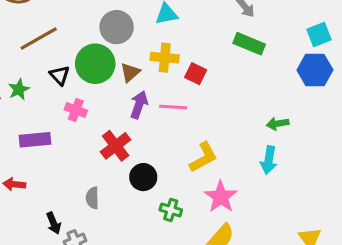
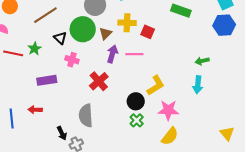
black circle: (143, 177) -> (136, 101), moved
pink star: (221, 197) -> (168, 110), turned -30
gray semicircle: (92, 198) -> (86, 116), size x1.6
green cross: (171, 210) -> (137, 120), turned 32

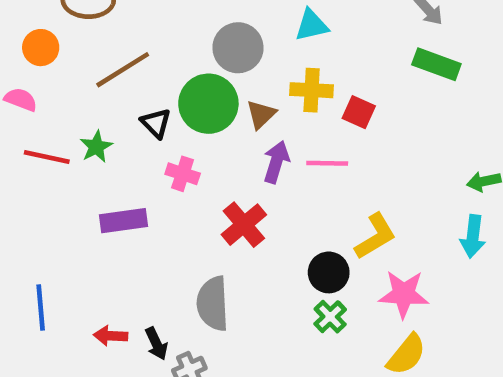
red arrow: (35, 110) -> (111, 336), moved

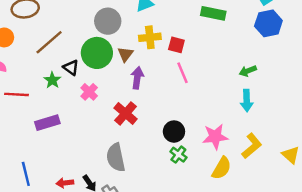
green star: (96, 147) -> (52, 80), moved
pink line: (327, 163) -> (183, 73), moved, turned 75
pink cross: (183, 174) -> (89, 92), turned 35
purple rectangle: (123, 221) -> (47, 123), moved
yellow L-shape: (375, 236) -> (252, 146), moved

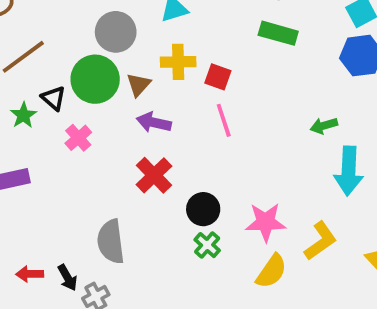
purple arrow: (137, 78) -> (154, 122), turned -90
cyan arrow: (247, 101) -> (349, 171), moved, size x1.4
red cross: (126, 113) -> (154, 175), moved

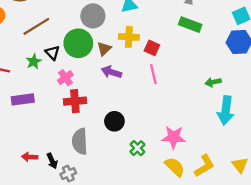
red cross: (154, 175) -> (75, 101), moved, turned 35
black circle: (203, 209) -> (114, 121), moved
yellow L-shape: (320, 241) -> (204, 166), moved
yellow semicircle: (271, 271) -> (175, 167), turned -85

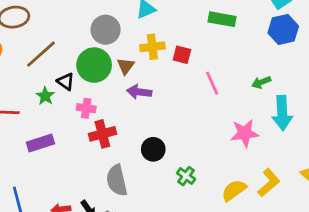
pink line: (153, 74) -> (212, 83), moved
pink cross: (65, 78) -> (86, 108), turned -35
pink star: (174, 137) -> (245, 133), moved
yellow semicircle: (175, 167) -> (234, 190), turned -70

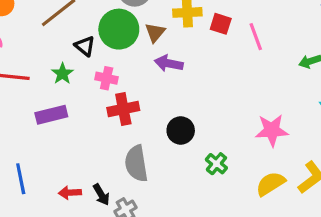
pink line: (212, 83) -> (256, 37), moved
green star: (45, 96) -> (62, 74), moved
pink star: (245, 133) -> (272, 130), moved

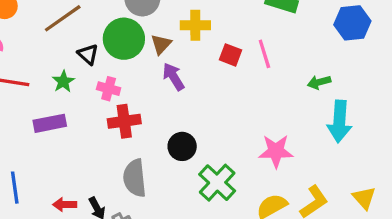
red square: (221, 24) -> (230, 55), moved
purple arrow: (169, 63) -> (173, 77), turned 44
green cross: (216, 164) -> (217, 183), size x1.6

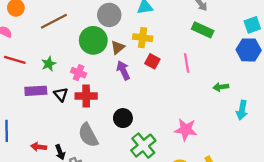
black triangle: (88, 54) -> (61, 94), moved
red square: (230, 55) -> (152, 61), moved
cyan arrow: (339, 121) -> (242, 110), moved, size x0.7
gray semicircle: (135, 178) -> (88, 135), turned -30

